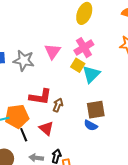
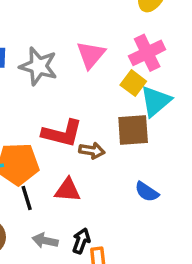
brown arrow: (58, 105) -> (92, 151), turned 72
brown square: (96, 110) -> (133, 130), moved
red triangle: (46, 128) -> (68, 190), turned -42

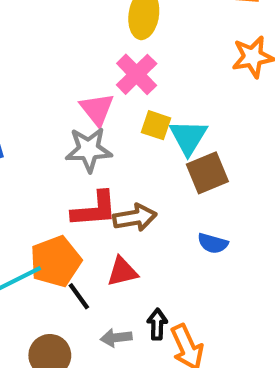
pink cross: (147, 53) -> (137, 74), moved
gray star: (38, 66) -> (89, 150), moved
brown square: (133, 130) -> (207, 173), moved
brown arrow: (92, 151) -> (135, 218), size x1.4

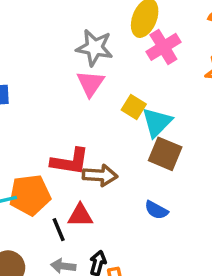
pink cross: (137, 74) -> (163, 47), moved
gray star: (89, 150) -> (95, 48), moved
brown square: (207, 173) -> (165, 154), turned 32
black line: (79, 296) -> (59, 230), moved

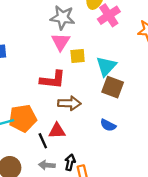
yellow square: (134, 107) -> (78, 56), moved, turned -35
red L-shape: (70, 161) -> (53, 80), moved

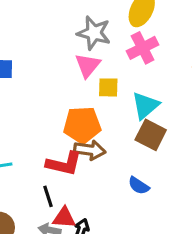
pink cross: (109, 15) -> (143, 48), moved
red L-shape: (53, 80) -> (64, 164), moved
orange pentagon: (23, 118) -> (82, 125), moved
red triangle: (57, 131) -> (64, 218), moved

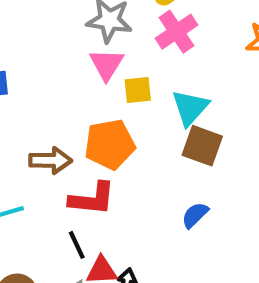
brown arrow: (90, 150) -> (51, 160), moved
blue semicircle: (139, 186) -> (195, 215), turned 110

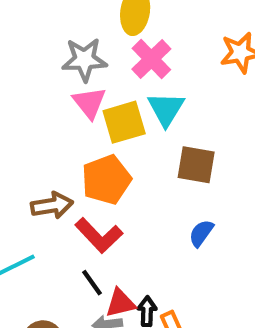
yellow square: (138, 90) -> (124, 122), size x1.5
cyan triangle: (190, 108) -> (166, 109), moved
red L-shape: (92, 199) -> (99, 235), turned 51

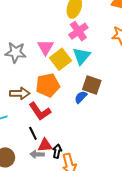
gray star: (84, 60) -> (16, 52), moved
yellow square: (124, 122) -> (61, 59), turned -30
blue semicircle: (201, 233) -> (81, 97), moved

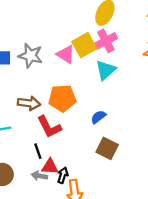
pink triangle: (46, 47) -> (66, 54), turned -36
yellow square: (61, 59) -> (84, 45), moved
brown square: (92, 85) -> (107, 148), moved

